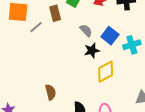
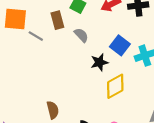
gray line: (36, 27) -> (36, 36), turned 72
gray semicircle: (86, 30) -> (81, 35), moved

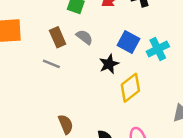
brown rectangle: (57, 20) -> (58, 37), moved
gray line: (36, 36) -> (51, 64), moved

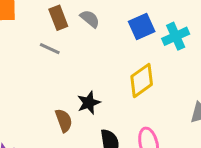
blue square: (129, 42) -> (142, 27), turned 35
black star: (109, 64) -> (89, 103), moved

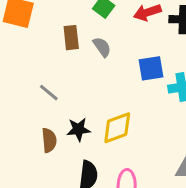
gray line: (50, 49) -> (49, 93), moved
yellow diamond: (142, 80) -> (117, 128), moved

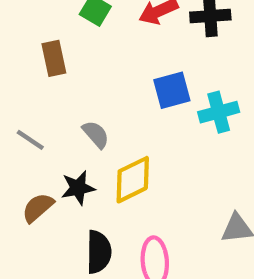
gray semicircle: (102, 47) -> (96, 134), moved
brown semicircle: (49, 140) -> (38, 208), turned -120

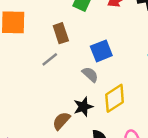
blue square: (172, 90) -> (101, 51), moved
gray line: (30, 140) -> (50, 59), moved, turned -66

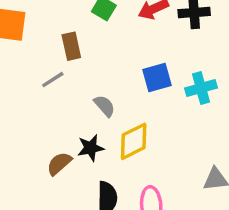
blue square: (101, 51) -> (157, 77), moved

